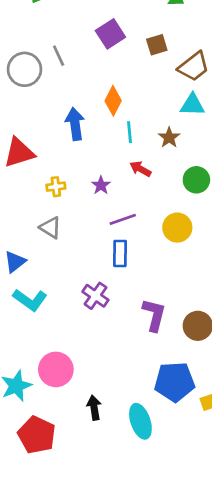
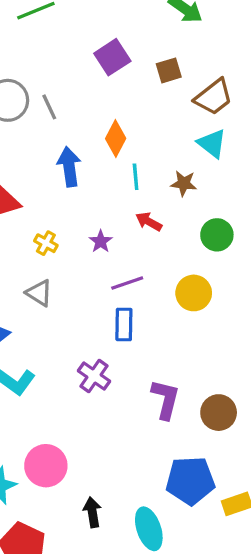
gray line: (59, 56) -> (49, 107), moved
cyan triangle: (192, 105) -> (212, 144), turned 36
brown star: (169, 138) -> (184, 183), turned -30
yellow cross: (56, 187) -> (46, 243), turned 36

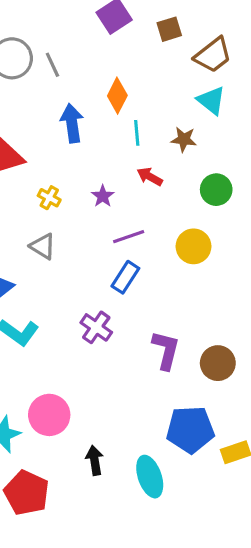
blue rectangle: (124, 325) -> (125, 277), turned 32

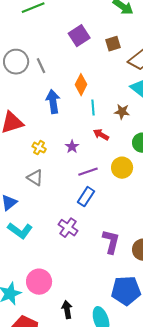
yellow circle: (193, 246) -> (122, 168), moved

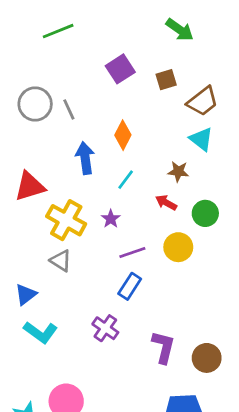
cyan line: (93, 108) -> (126, 180), moved, turned 42
red arrow: (101, 135) -> (166, 203), moved
yellow cross: (39, 148) -> (66, 220), size x2.0

